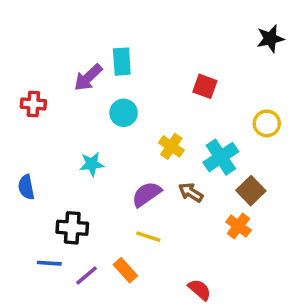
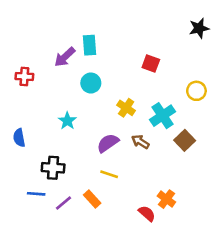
cyan star: (92, 164) -> (67, 121), turned -30
orange cross: (238, 226) -> (166, 199), moved

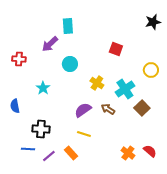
cyan rectangle: (90, 45) -> (68, 26), moved
cyan star: (67, 121) -> (43, 88), moved
red semicircle: (147, 213) -> (150, 151), moved

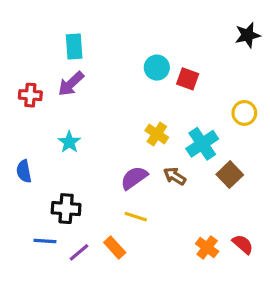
cyan rectangle: (68, 26) -> (74, 46), moved
purple arrow: (50, 44) -> (71, 84), moved
cyan circle: (70, 64) -> (157, 68), moved

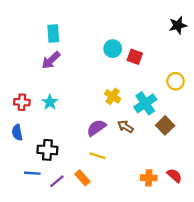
red cross: (30, 95) -> (22, 102), moved
blue semicircle: (24, 171) -> (17, 132), moved
orange cross: (207, 247) -> (149, 178), turned -35

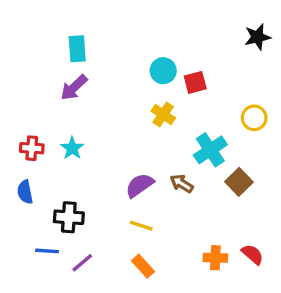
red square: (135, 57) -> (195, 82), turned -35
yellow cross: (113, 96) -> (163, 114), moved
orange rectangle: (82, 178) -> (143, 266), moved

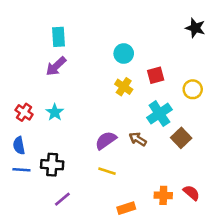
black star: (258, 37) -> (195, 28), turned 30
red square: (195, 82) -> (156, 75), moved
red cross: (32, 148) -> (24, 112), turned 30
blue line: (47, 251) -> (21, 170), moved
orange rectangle: (143, 266) -> (126, 208), moved, turned -66

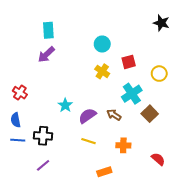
cyan star: (55, 112) -> (65, 105), moved
orange cross: (163, 195) -> (123, 145), moved
purple line: (62, 199) -> (43, 165), moved

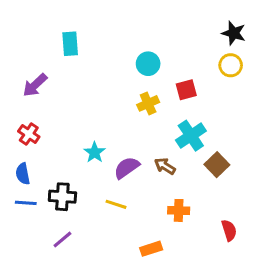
purple arrow: (46, 55) -> (35, 85), moved
yellow cross: (102, 71) -> (148, 103), turned 32
yellow circle: (159, 74) -> (231, 65), moved
yellow line: (88, 141) -> (116, 204), moved
red semicircle: (158, 159) -> (229, 230), turned 32

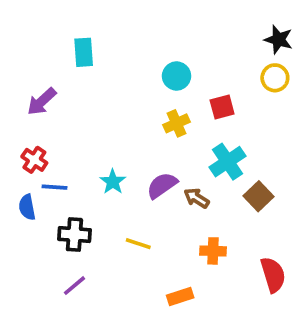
purple semicircle: (127, 168) -> (162, 185), moved
blue line: (26, 203) -> (54, 187), moved
red semicircle: (229, 230) -> (273, 275), size x1.4

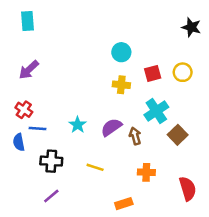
cyan rectangle: (84, 52) -> (28, 21), moved
yellow circle: (275, 78) -> (183, 72), moved
yellow cross: (177, 123) -> (121, 85), turned 30
brown arrow: (197, 198) -> (135, 136), turned 42

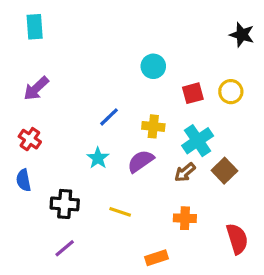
yellow cross: (121, 85) -> (153, 126), moved
blue line: (38, 129) -> (109, 117), moved, turned -48
brown arrow: (135, 136) -> (185, 172), moved, turned -114

